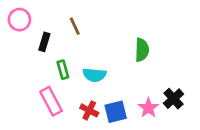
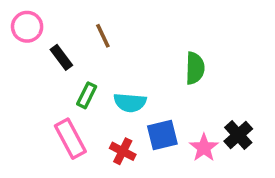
black rectangle: (44, 42) -> (61, 57), turned -54
green rectangle: (63, 70) -> (87, 95), turned 42
blue square: (116, 112) -> (162, 135), moved

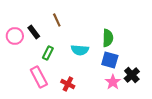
pink circle: (27, 27) -> (15, 36), moved
cyan semicircle: (130, 103) -> (80, 50), moved
blue square: (162, 135) -> (110, 60), moved, turned 30

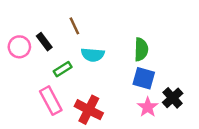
cyan semicircle: (80, 50) -> (93, 55), moved
green rectangle: (48, 53) -> (63, 69), turned 32
red cross: (68, 84) -> (89, 110), size x1.5

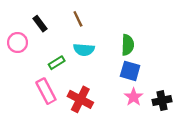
brown line: (74, 26) -> (78, 19), moved
black rectangle: (44, 42) -> (40, 24), moved
black cross: (173, 98) -> (162, 101), moved, turned 30

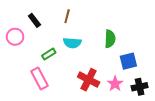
brown line: (78, 19) -> (67, 16), turned 40
blue square: (130, 71) -> (128, 61), moved, turned -30
red cross: (80, 99) -> (89, 80), moved

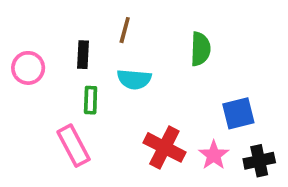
black rectangle: (34, 20) -> (83, 55), moved, turned 40
green semicircle: (110, 39) -> (200, 49), moved
green rectangle: (49, 54) -> (91, 100), turned -56

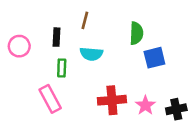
blue square: (238, 113) -> (154, 58), moved
red cross: (164, 147) -> (112, 100), turned -32

